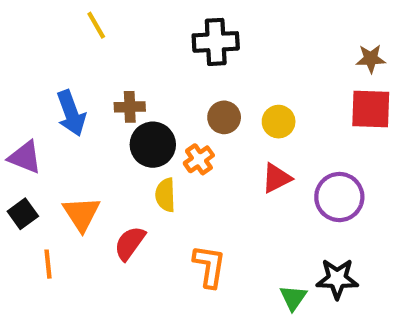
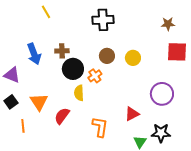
brown star: (371, 59) -> (168, 24), moved
red triangle: (276, 178) -> (132, 114), moved

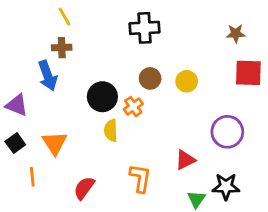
brown cross: (62, 51) -> (62, 48), moved
red semicircle: (62, 116) -> (84, 188), moved

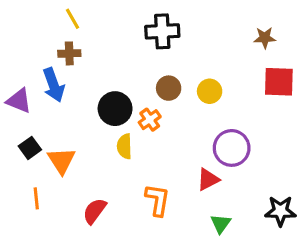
purple triangle: (17, 105) -> (19, 101), moved
purple circle: (227, 132) -> (232, 148), moved
black square: (15, 143) -> (30, 148), moved
black star: (226, 187) -> (280, 211), moved

